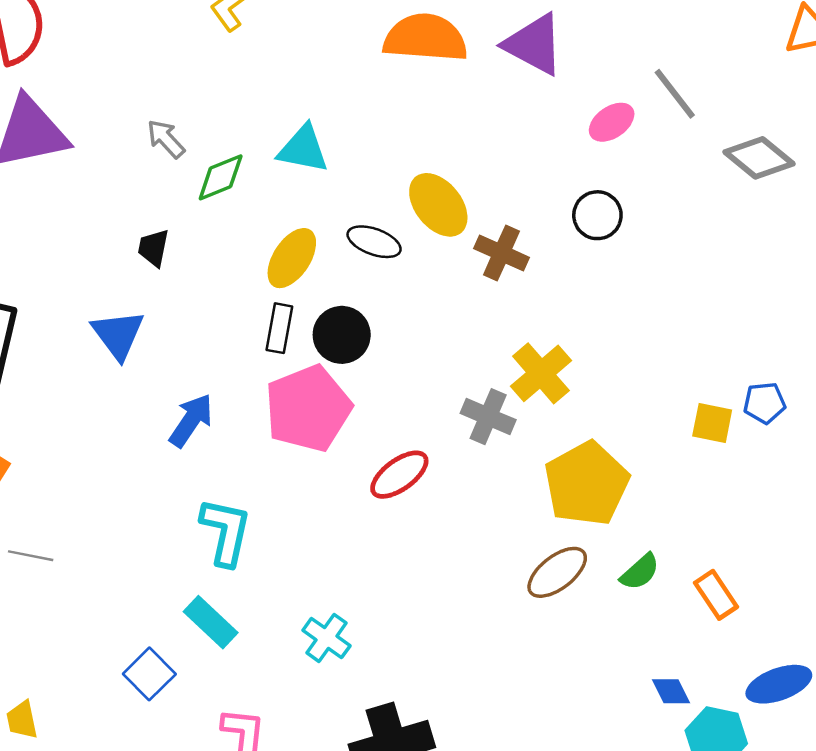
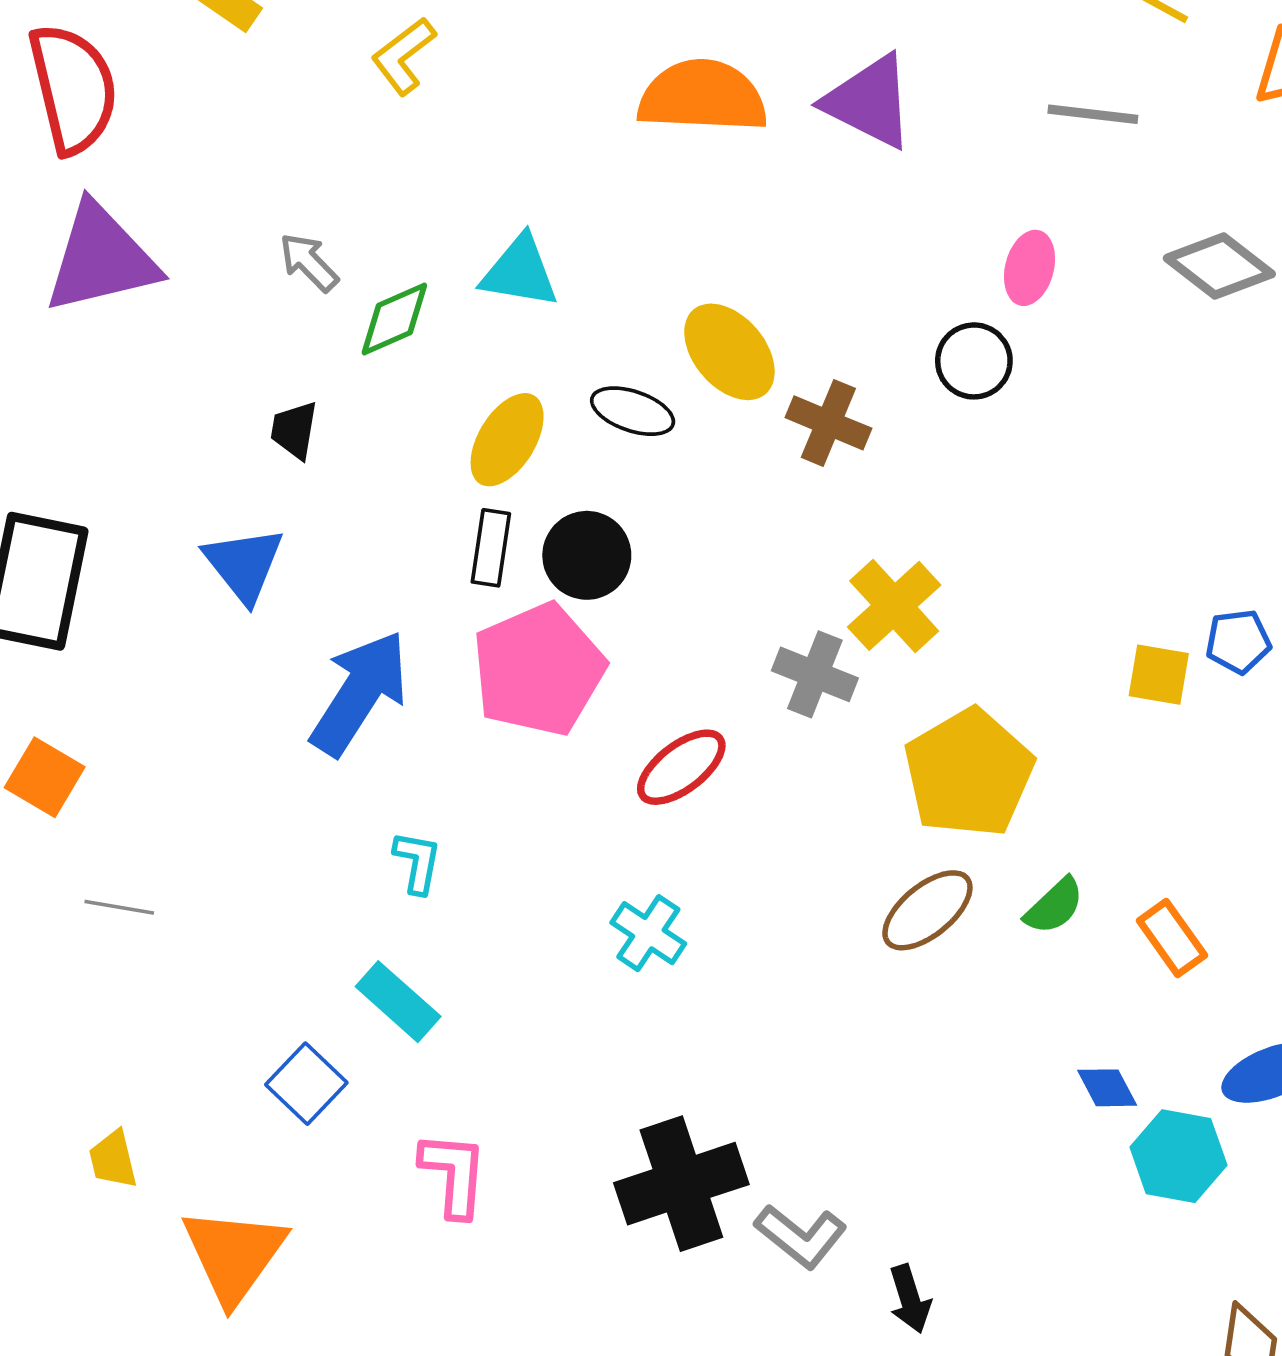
gray line: (675, 94) -> (1093, 114), moved, turned -44
pink ellipse: (612, 122) -> (1030, 268), moved, turned -39
blue arrow: (191, 420) -> (360, 693), size x1.5
cyan L-shape: (226, 532) -> (417, 862), size x0.6
cyan cross: (326, 638) -> (648, 933), moved

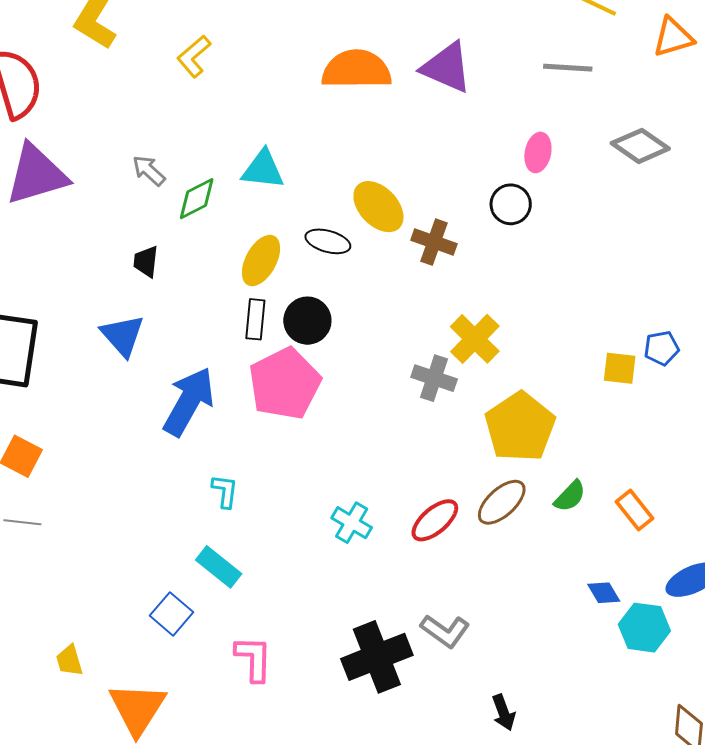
red ellipse: (681, 767) -> (435, 520), moved
gray line: (119, 907) -> (22, 522), moved
gray L-shape: (801, 1236) -> (445, 631), moved

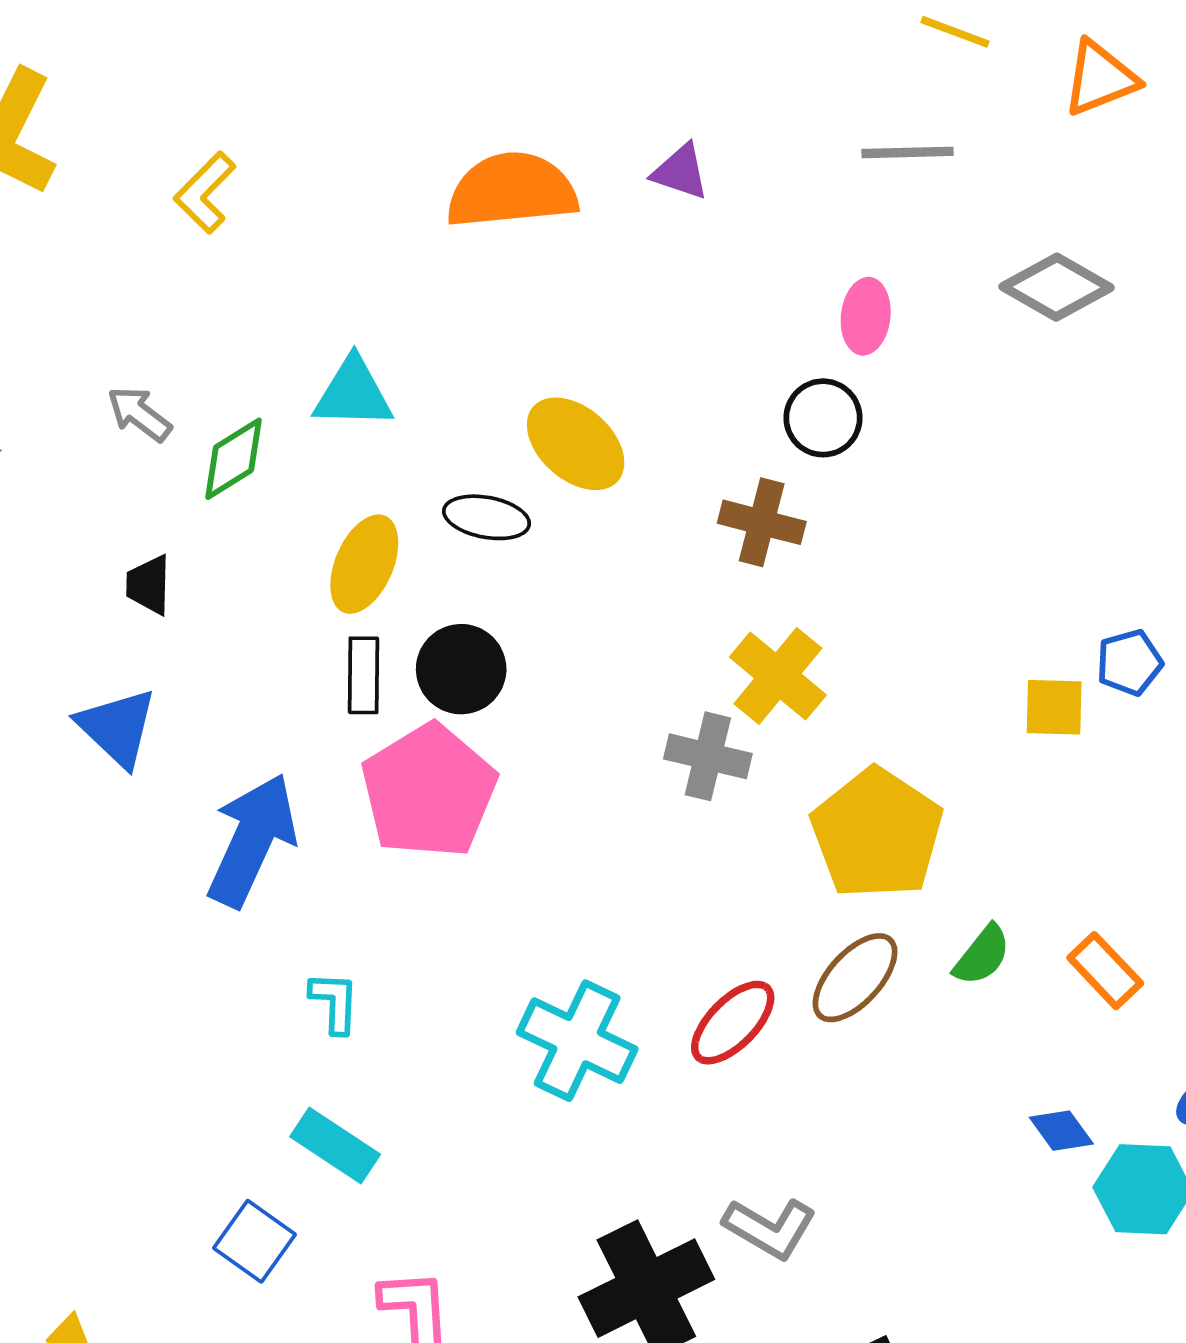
purple triangle: (447, 67) -> (680, 172), size x0.6
brown cross: (434, 242) -> (762, 522), moved
cyan cross: (352, 523) -> (577, 1041), size x1.5

